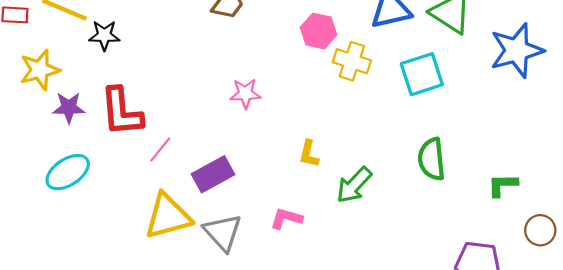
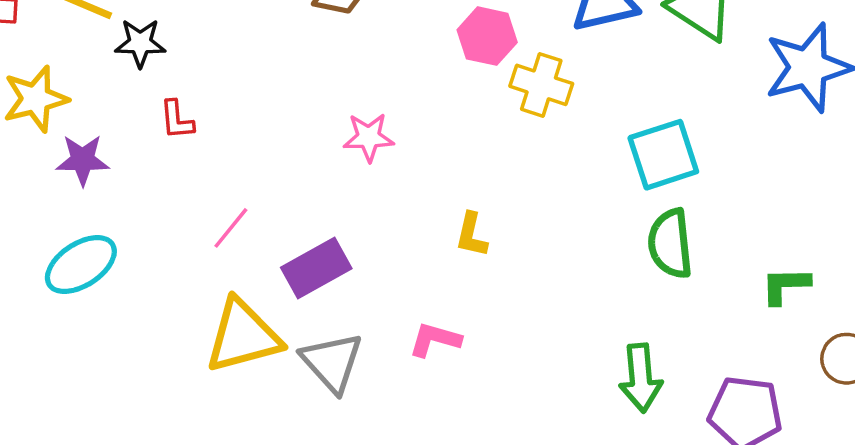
cyan square: (422, 74) -> (663, 155), moved
red L-shape: (121, 112) -> (177, 120), moved, size x0.5
green arrow: (354, 185) -> (641, 378), moved, turned -48

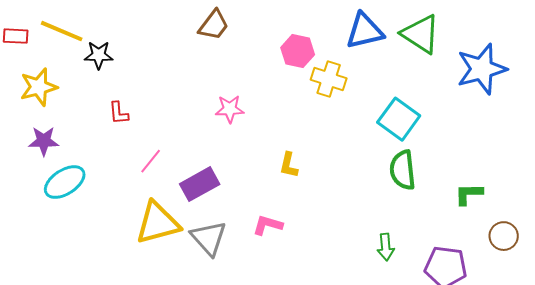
red L-shape: (177, 120) -> (119, 113), moved
cyan square: (663, 155) -> (399, 119), turned -36
purple star: (83, 160) -> (44, 141), moved
green arrow: (641, 378) -> (386, 247), size x0.7

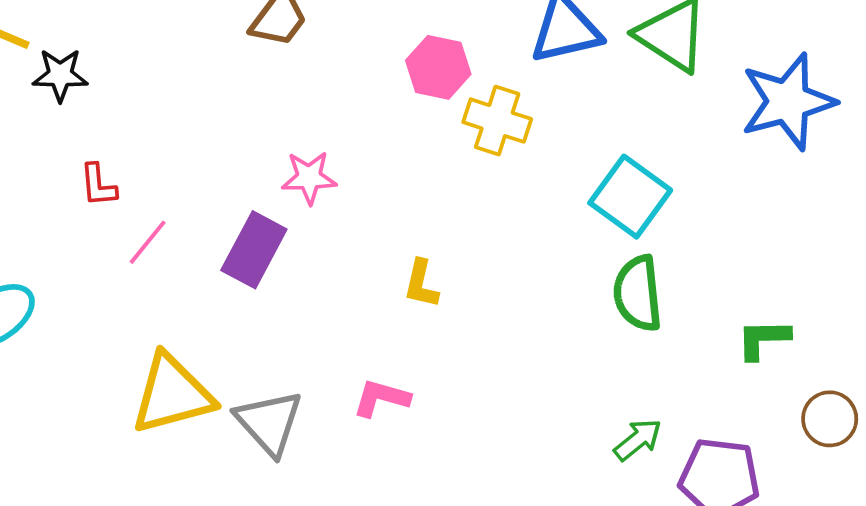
pink line: (151, 161) -> (148, 242), moved
purple rectangle: (200, 184) -> (254, 250), moved, turned -33
green arrow: (386, 247) -> (638, 440), moved, turned -124

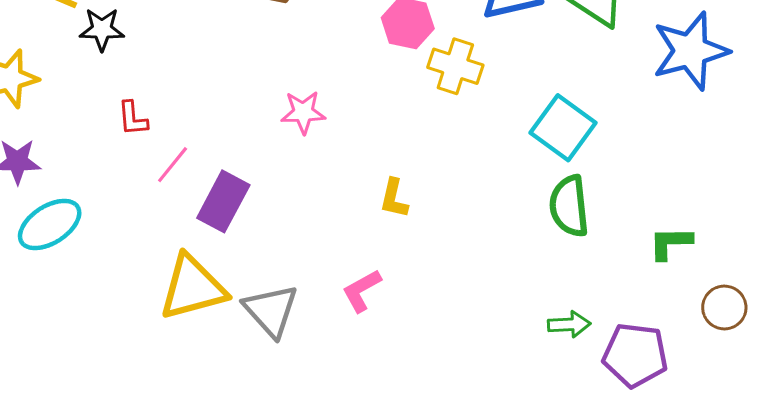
purple rectangle: (254, 250) -> (223, 201), moved
pink L-shape: (381, 398) -> (362, 291), turned -45
green arrow: (638, 440) -> (569, 324), turned 36

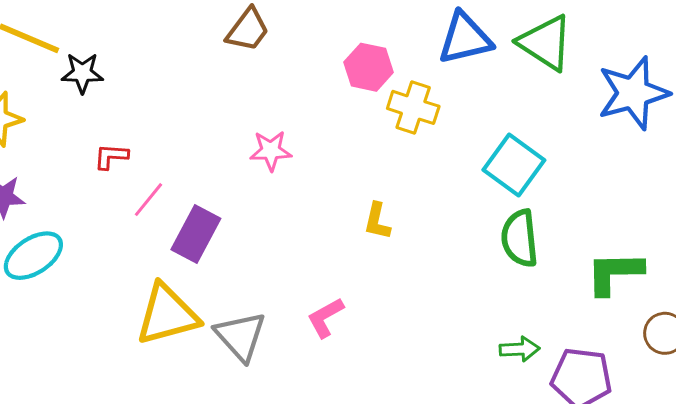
red L-shape: (133, 118) -> (111, 156), turned 99
yellow L-shape: (394, 198) -> (377, 221), moved
green L-shape: (671, 243) -> (615, 273), size x1.4

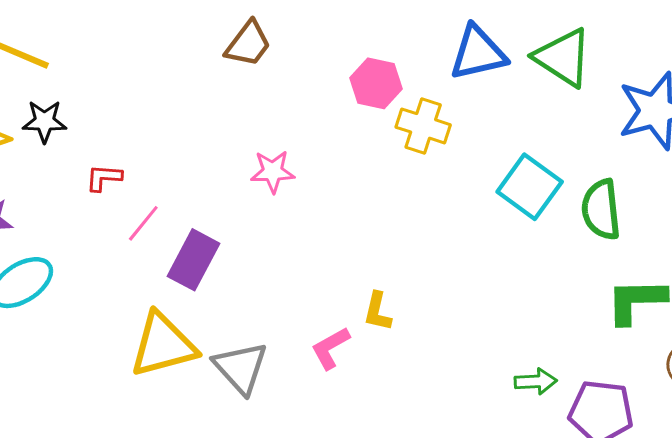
black star: (82, 73) -> (44, 121), moved
yellow L-shape: (377, 221) -> (378, 311), moved
green semicircle: (520, 238) -> (601, 210), moved

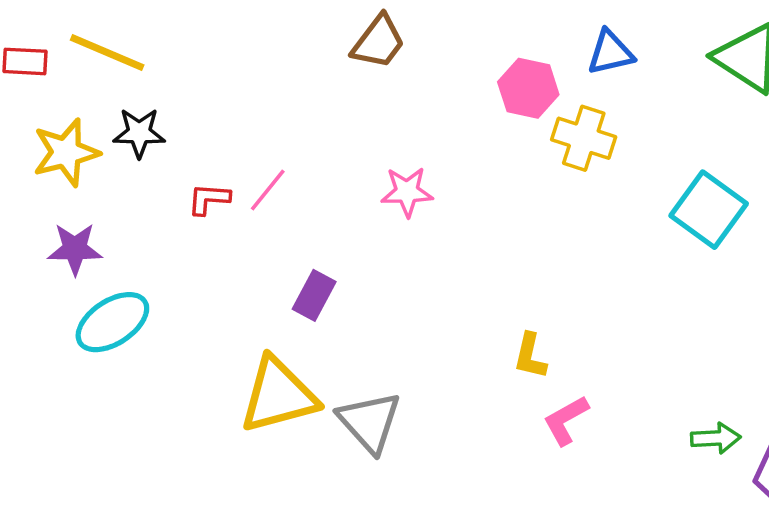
blue triangle: (478, 53) -> (610, 53), moved, size x0.7
pink line: (143, 223) -> (268, 190), moved
purple rectangle: (194, 260) -> (314, 295), size x0.7
pink L-shape: (330, 348) -> (566, 420), moved

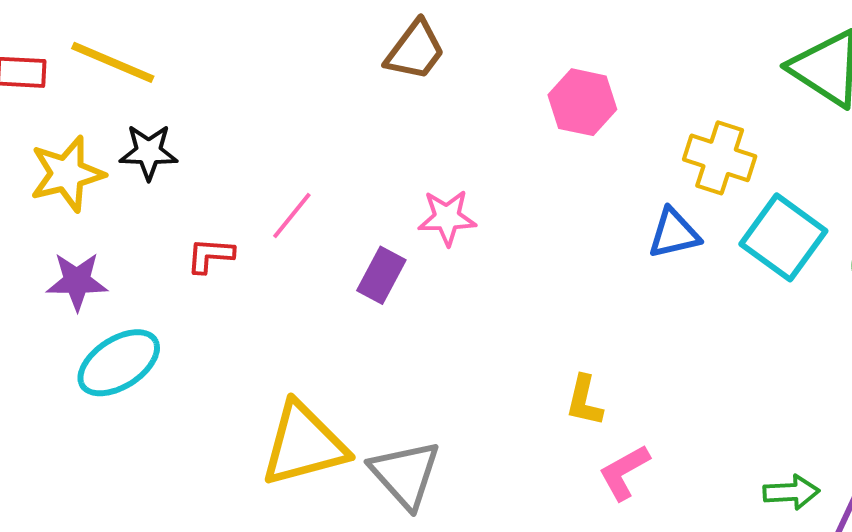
blue triangle: (610, 53) -> (674, 233), moved
yellow cross: (584, 138) -> (720, 158), moved
red L-shape: (209, 199) -> (210, 255), moved
purple rectangle: (314, 295) -> (381, 275), moved

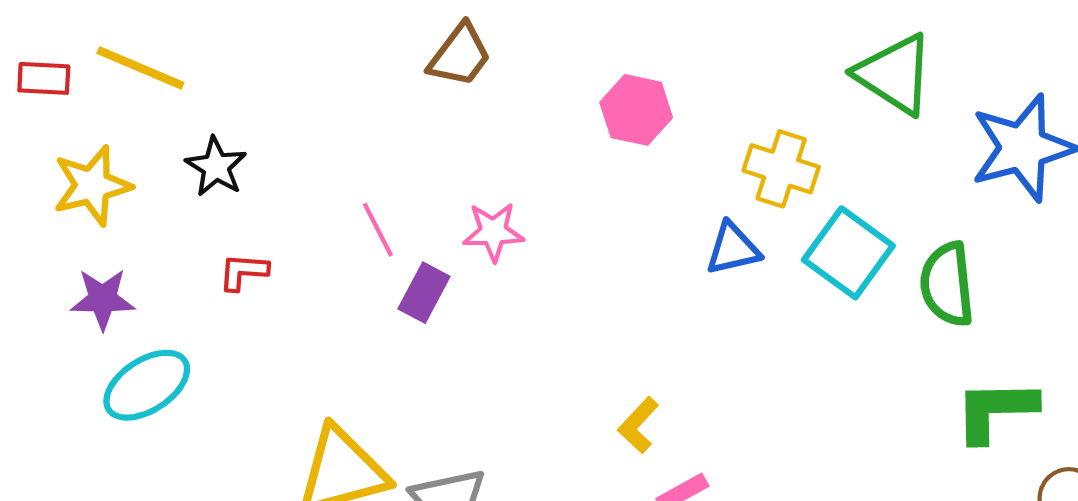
black star: (149, 152) -> (216, 167), moved, turned 30
pink line: (292, 216) -> (378, 230), moved, turned -66
yellow L-shape: (584, 401) -> (638, 425), turned 30

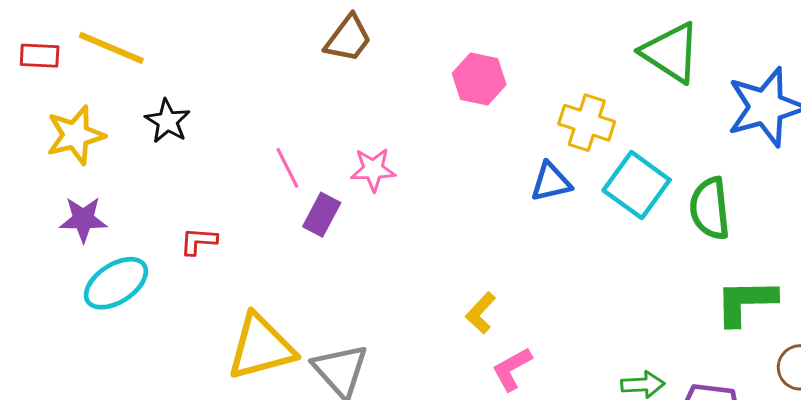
red L-shape: (243, 272) -> (199, 241), moved

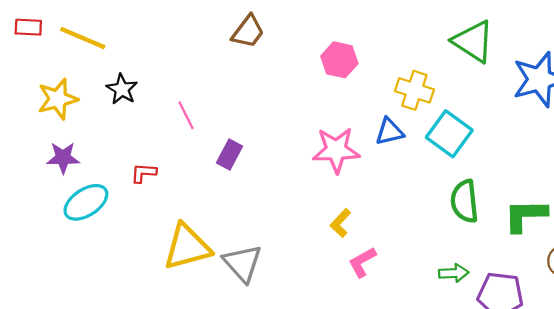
red rectangle: (40, 56) -> (28, 27), moved
pink line: (287, 168) -> (186, 115), moved
pink star: (373, 169) -> (336, 150), moved, size x1.5
green semicircle: (710, 208) -> (464, 201), moved

